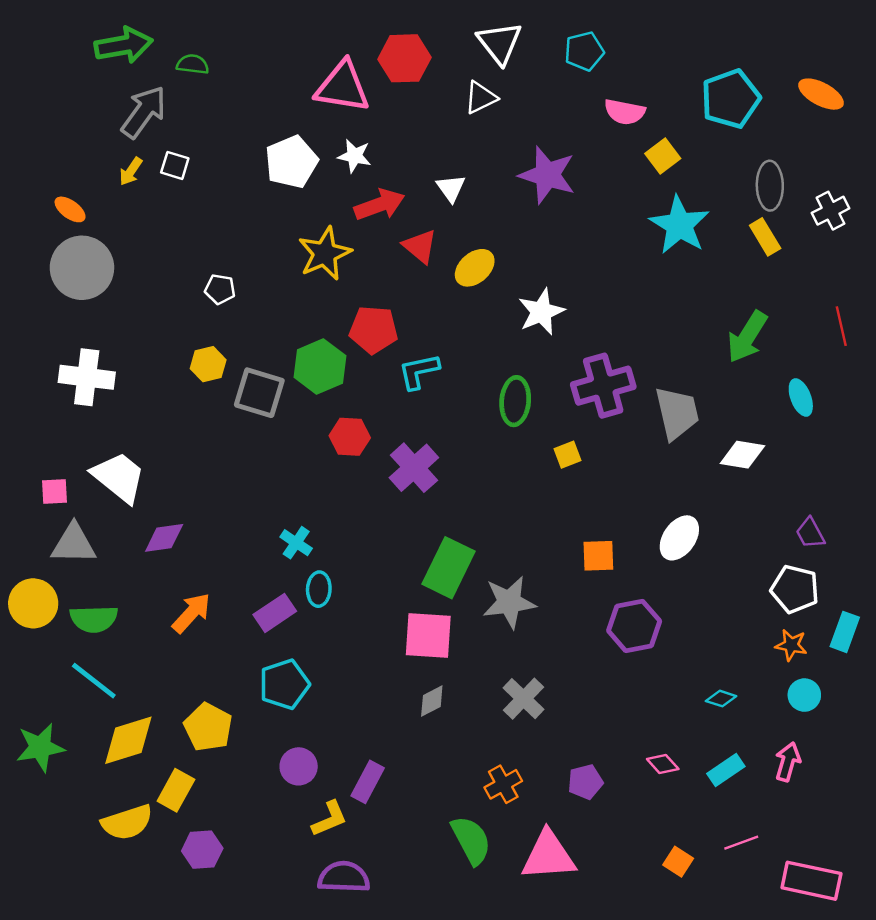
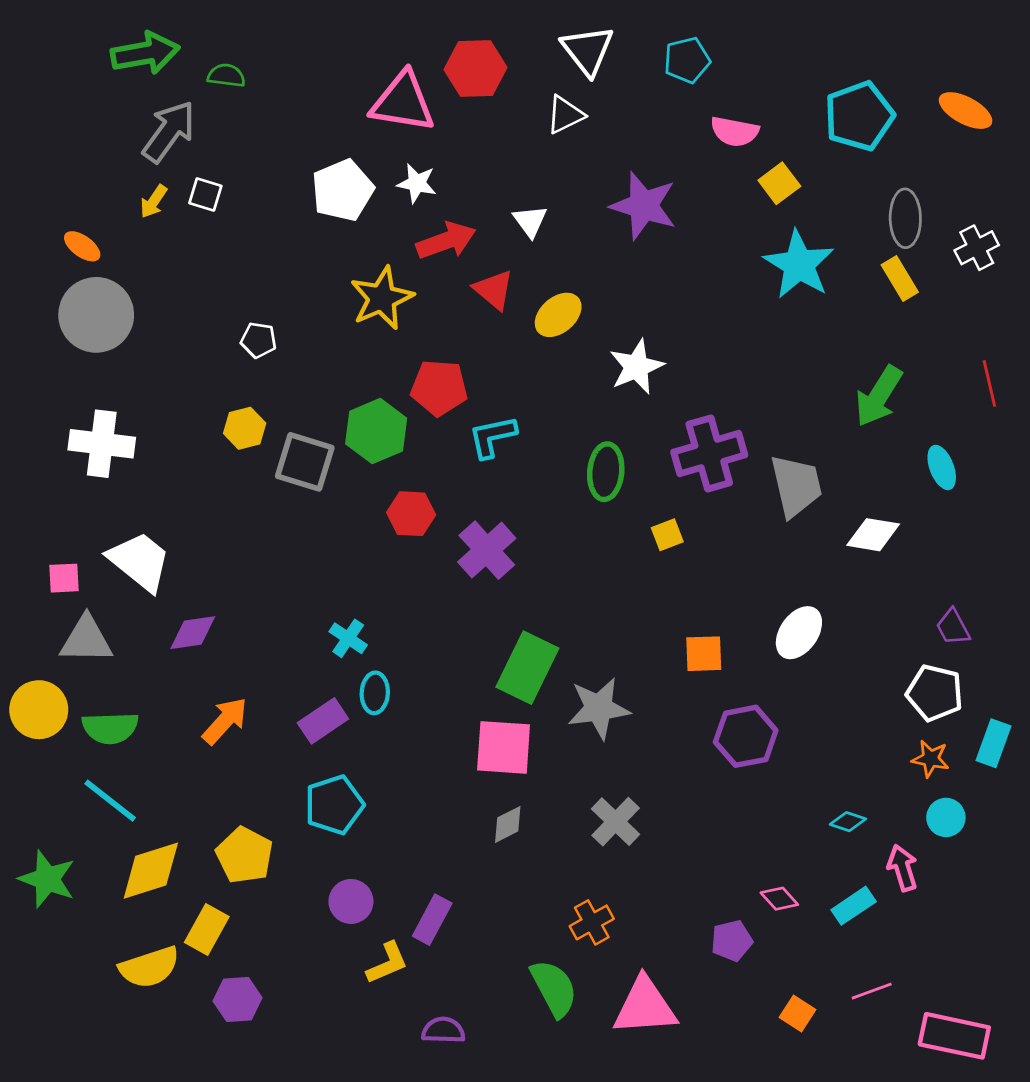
green star: (40, 747) -> (47, 879), turned 30
pink arrow: (788, 762) -> (903, 868), moved, turned -33
purple pentagon: (585, 782) -> (732, 941), moved
purple semicircle: (344, 877) -> (443, 1030), moved, size x0.7

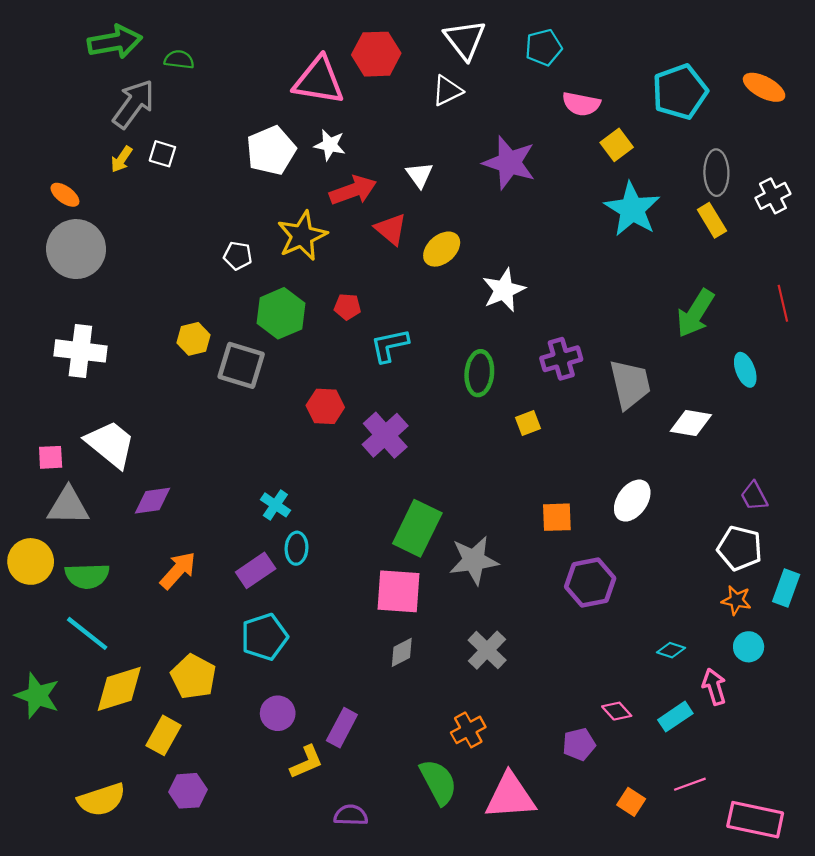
white pentagon: (259, 340) -> (238, 256), moved
red pentagon: (439, 388) -> (347, 307), size x0.6
green hexagon: (376, 431) -> (281, 313), moved
purple cross: (709, 453) -> (561, 359), size x0.7
yellow semicircle: (149, 967) -> (102, 800), moved

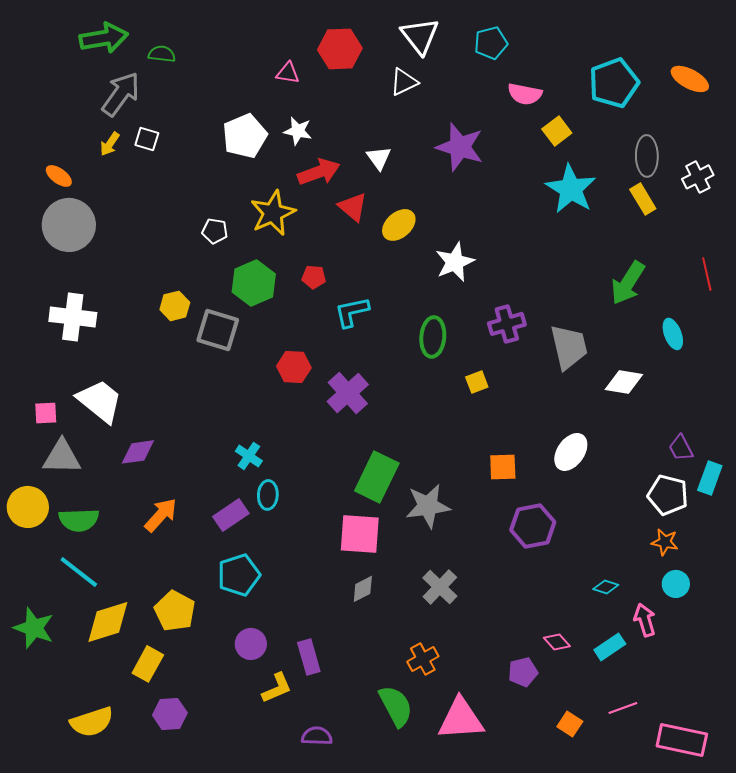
pink triangle: (319, 81) -> (288, 73), size x0.5
cyan rectangle: (786, 588) -> (710, 478), moved
purple rectangle: (342, 728) -> (309, 657), turned -44

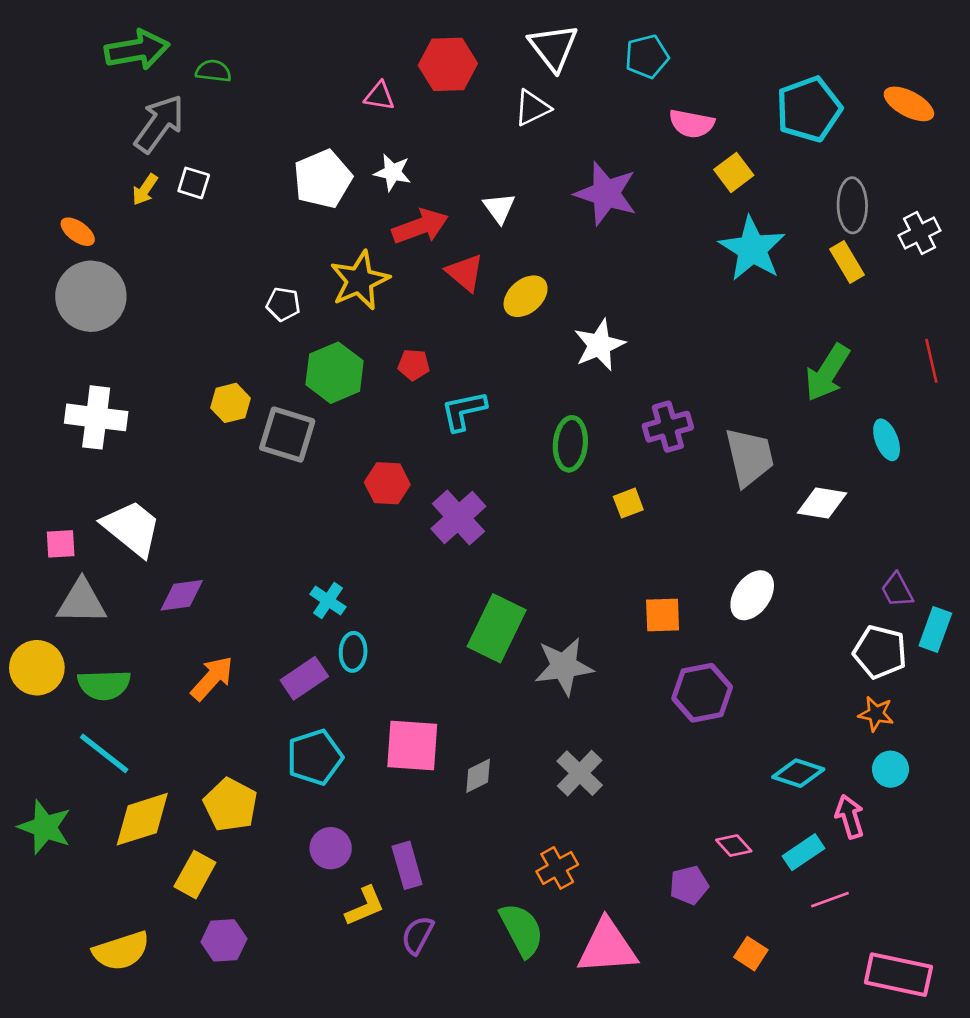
pink square: (360, 534) -> (412, 745), moved
cyan diamond: (606, 587) -> (798, 773), size x1.5
pink line: (623, 708) -> (830, 900), moved
purple semicircle: (317, 736) -> (418, 935), moved, turned -64

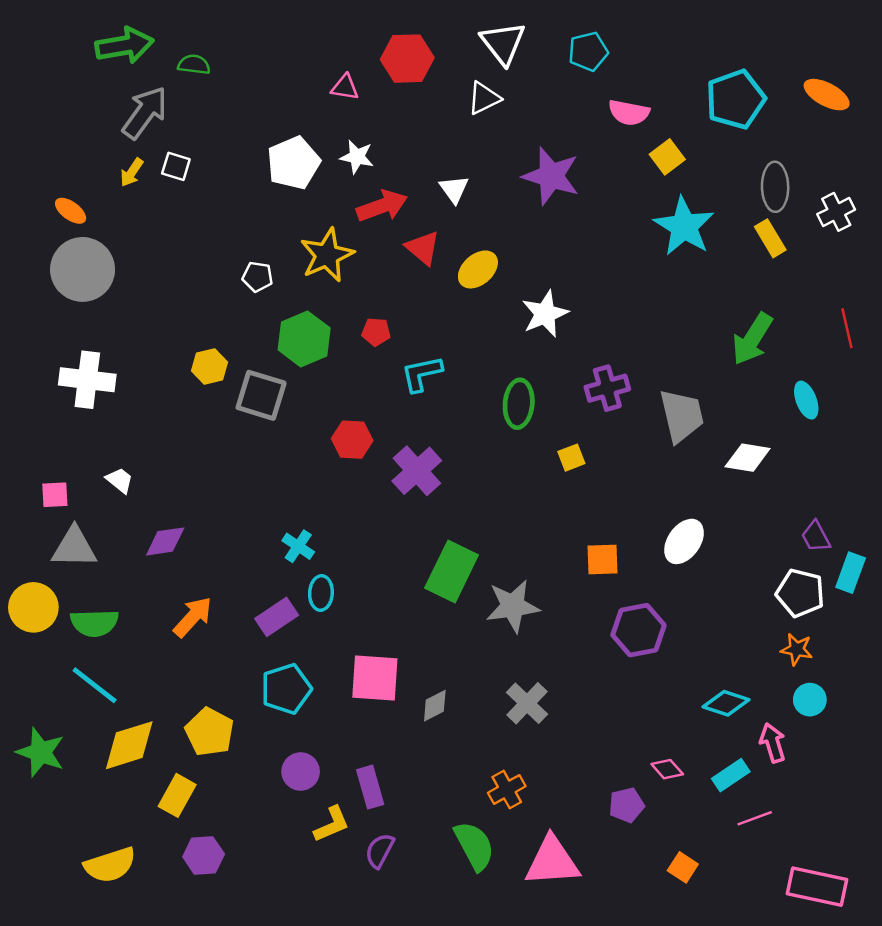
white trapezoid: (132, 528) -> (120, 480), size x0.5

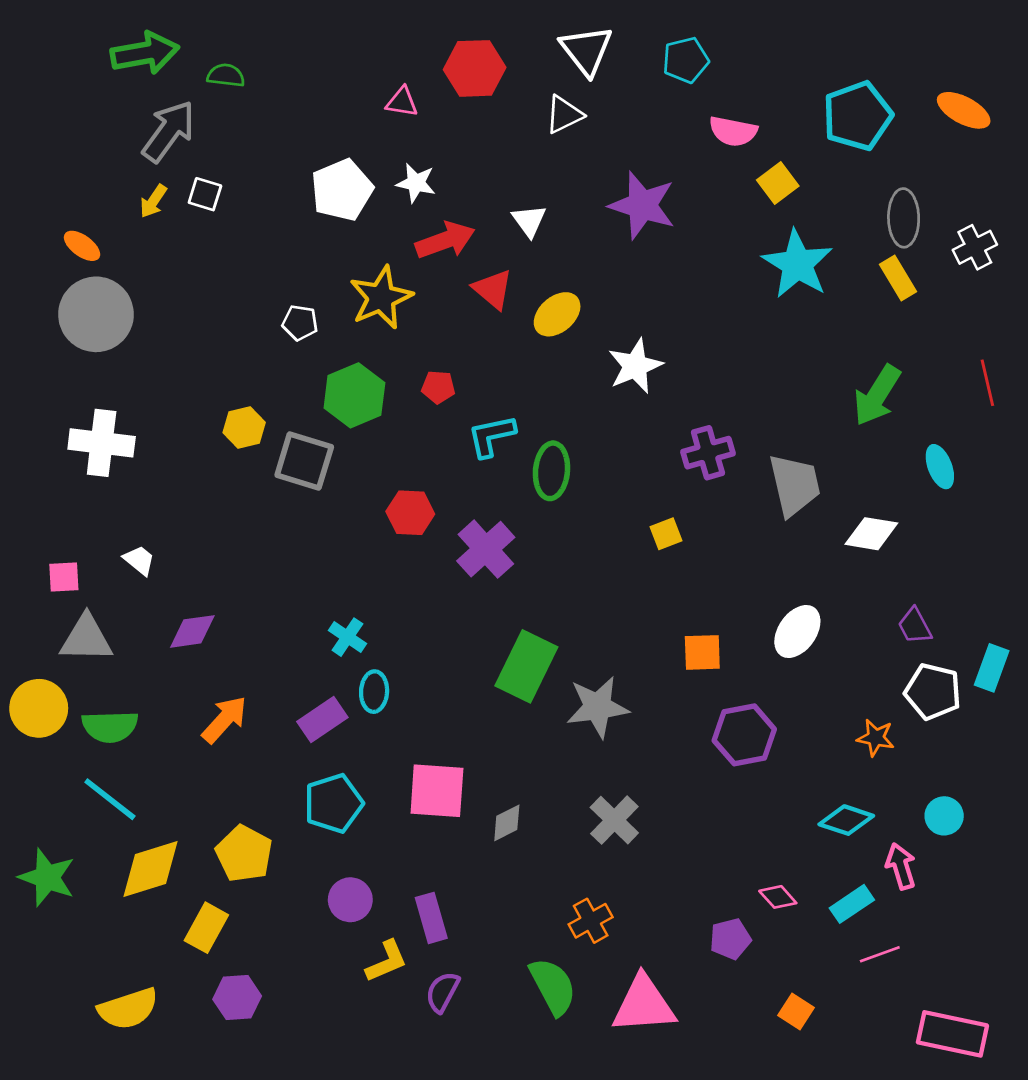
green ellipse: (519, 404) -> (551, 471), moved
purple trapezoid: (816, 537) -> (915, 626), moved
orange star: (797, 649) -> (876, 738), moved

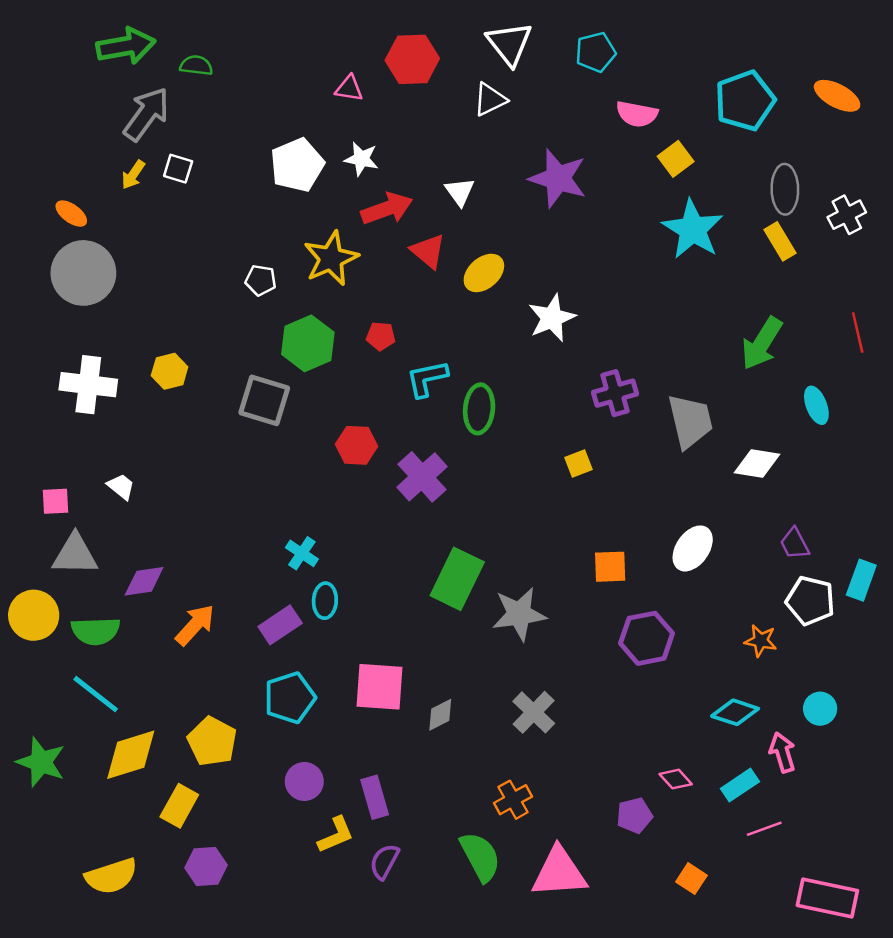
yellow hexagon: (244, 427) -> (170, 371), moved
purple diamond: (192, 631) -> (144, 581), moved

